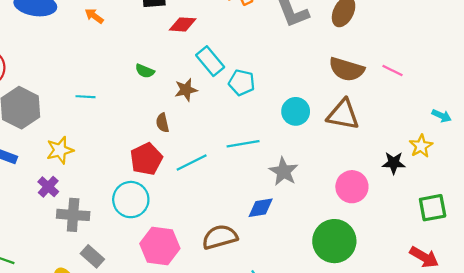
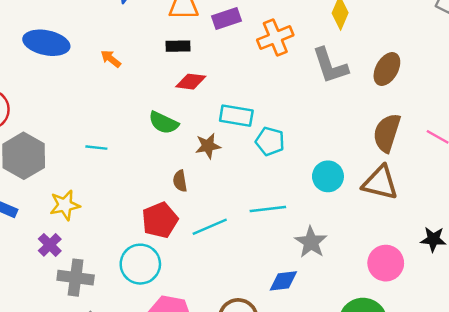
red diamond: (183, 24) -> (191, 82), moved
cyan rectangle: (210, 61) -> (236, 116), turned -44
brown semicircle: (347, 69) -> (387, 133), turned 88
green semicircle: (145, 71) -> (163, 123), size x1.4

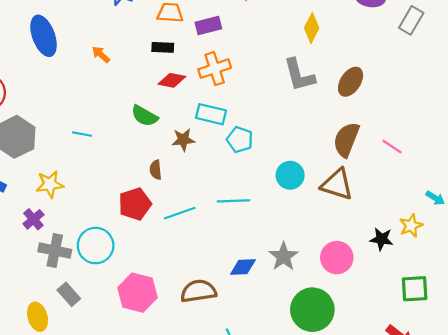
orange cross: (275, 38) -> (215, 69), moved
blue ellipse: (46, 43) -> (44, 36), turned 54
gray star: (311, 242) -> (284, 256), moved
cyan circle: (140, 264) -> (96, 246), moved

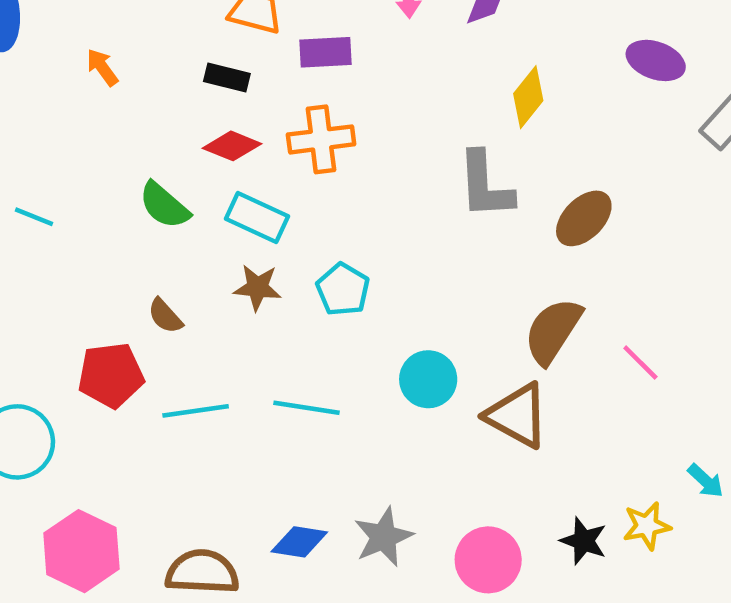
cyan rectangle: (211, 114) -> (257, 217), moved
brown star: (183, 140) -> (258, 287), moved
brown semicircle: (156, 170) -> (165, 316), turned -48

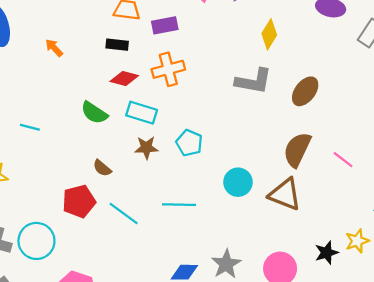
gray L-shape: (485, 185) -> (254, 81), turned -69
cyan line: (196, 411) -> (124, 214), turned 52
black star: (584, 541) -> (327, 253), turned -30

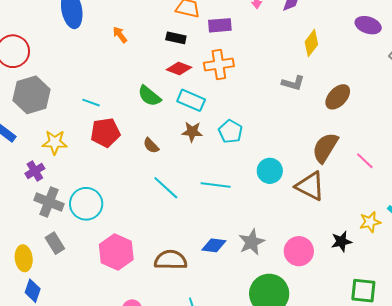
gray L-shape: (254, 81) -> (293, 83), size x0.7
red pentagon: (79, 201) -> (105, 133), moved
yellow star: (357, 241) -> (370, 222), moved

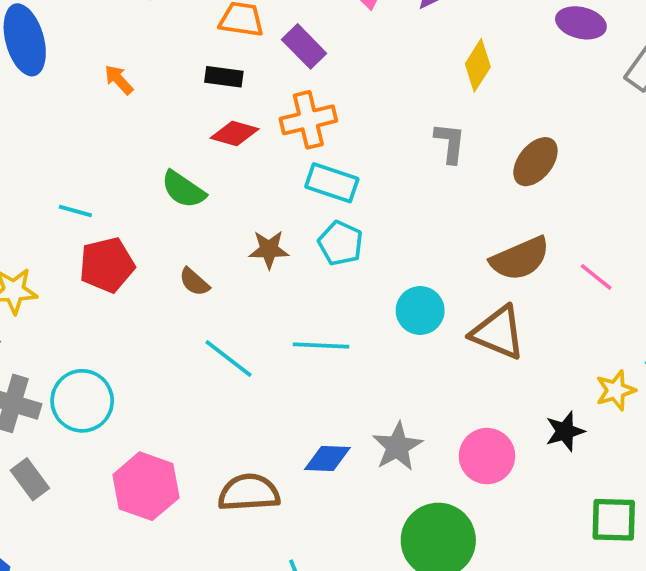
purple rectangle: (220, 25) -> (304, 46), turned 55
gray L-shape: (293, 83) -> (450, 143), turned -95
cyan rectangle: (191, 100) -> (332, 183), moved
brown semicircle: (325, 148) -> (520, 259), turned -140

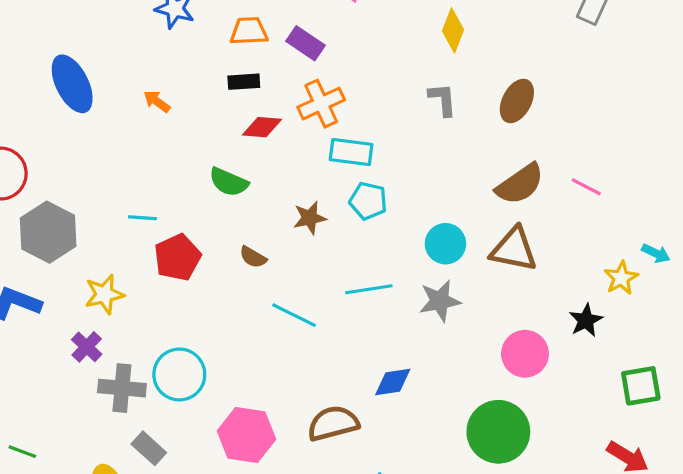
gray star: (397, 446) -> (440, 301), moved, turned 30

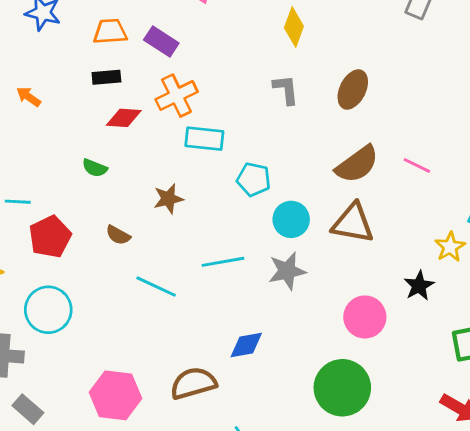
green semicircle: (229, 182) -> (95, 168), size x0.7
cyan pentagon: (368, 201) -> (254, 179), moved
cyan circle: (179, 374) -> (48, 310), moved

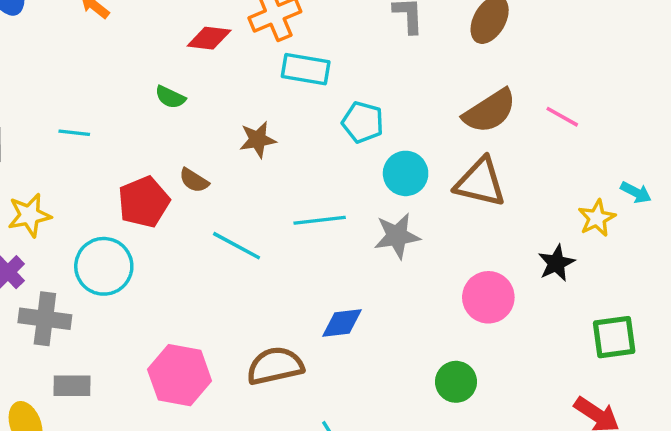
red pentagon: (50, 237) -> (144, 202), moved
green circle: (342, 388) -> (456, 382), size x0.6
gray rectangle: (28, 409) -> (72, 386), turned -44

